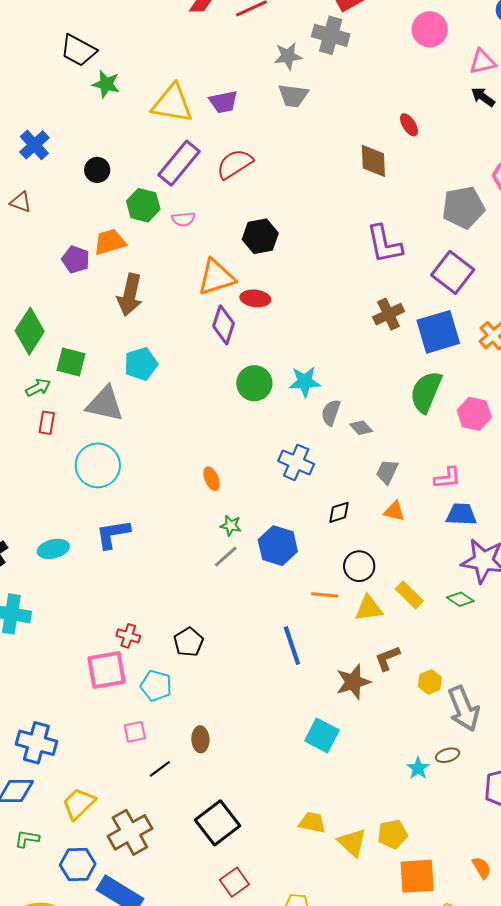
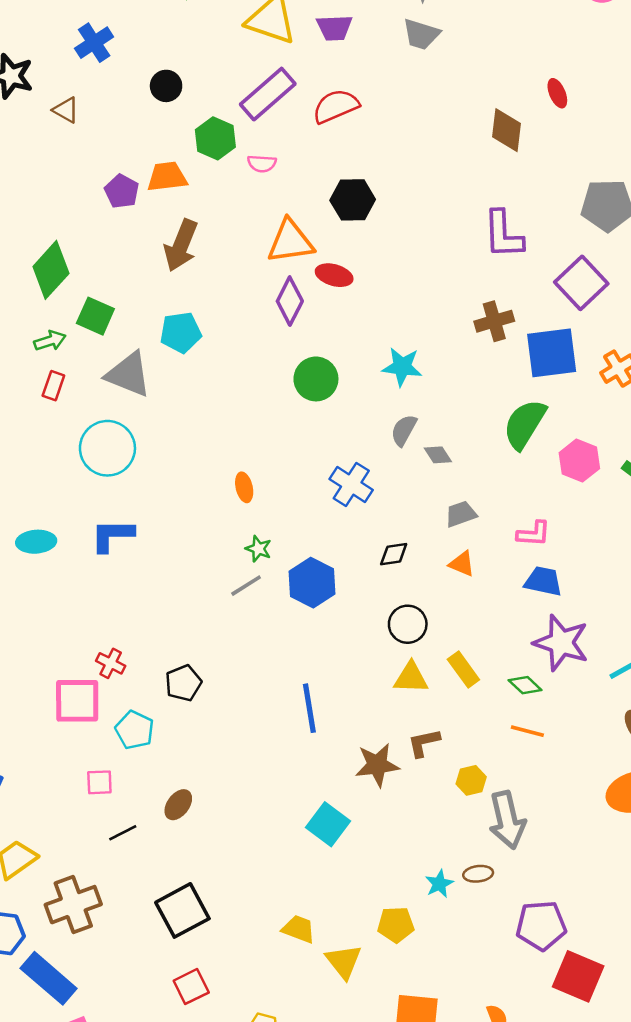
cyan star: (305, 382) -> (402, 367), moved
gray trapezoid: (387, 472) -> (461, 514), turned 36
orange line: (325, 595) -> (527, 731), moved
brown ellipse: (200, 739) -> (178, 805), turned 30
yellow pentagon: (392, 834) -> (396, 925), moved

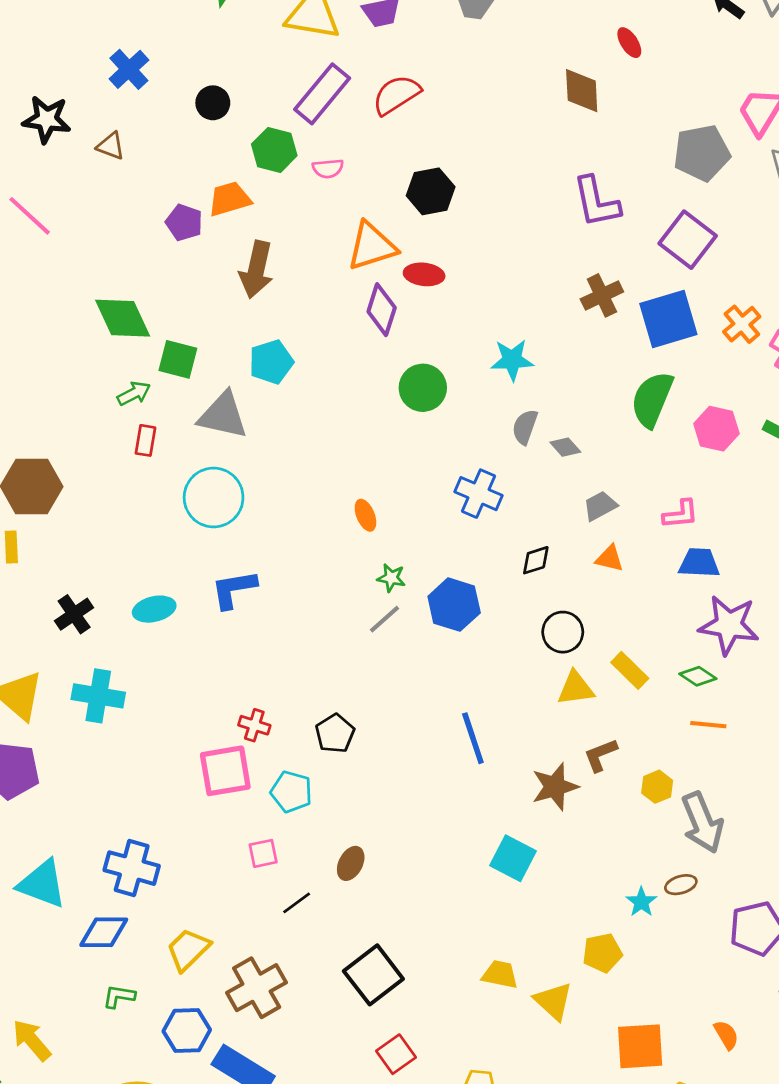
green diamond: (51, 270) -> (123, 318), turned -58

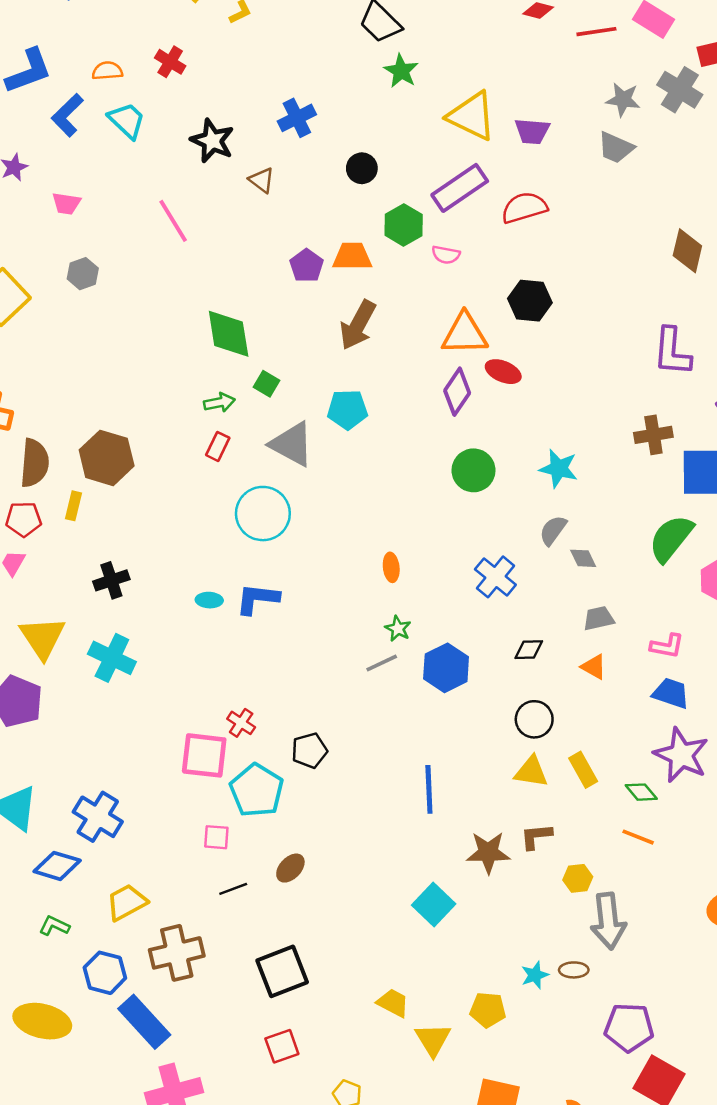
green square: (178, 359) -> (267, 384), size x0.7
cyan ellipse: (154, 609) -> (209, 600), moved, size x0.7
cyan pentagon: (291, 792) -> (257, 790), size x1.4

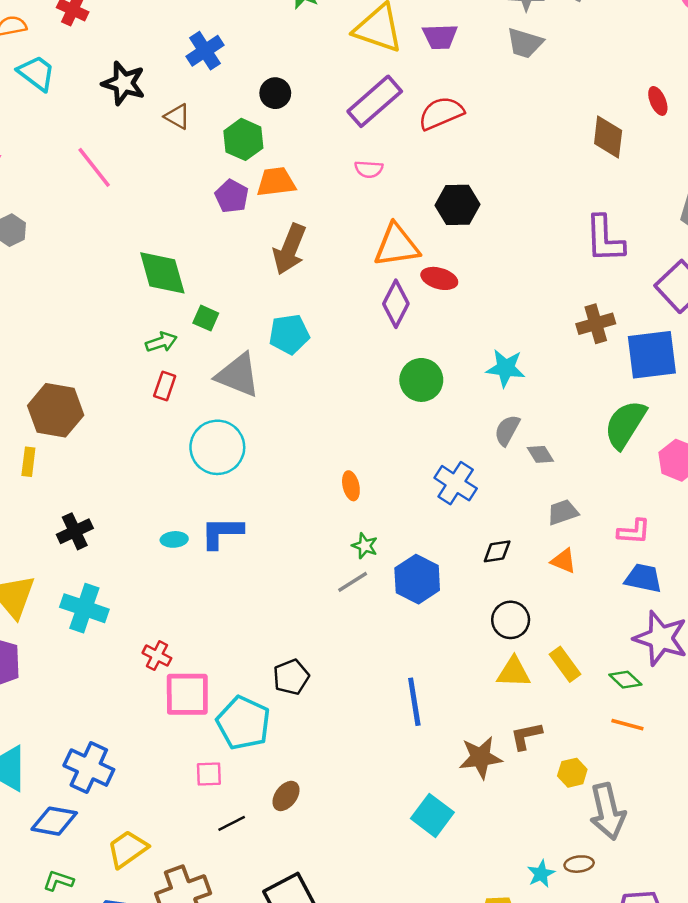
green hexagon: (404, 225) -> (243, 139), moved
red cross: (241, 723) -> (157, 656), moved

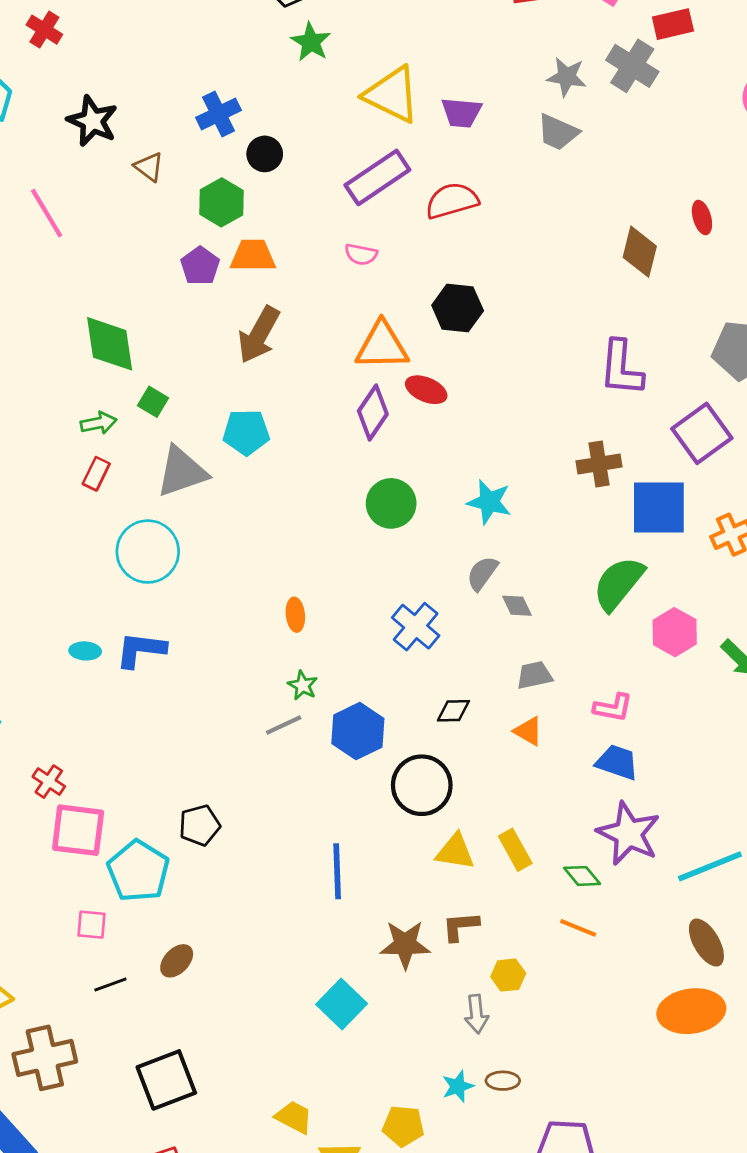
blue cross: (205, 51) -> (218, 114), moved
gray triangle: (238, 375) -> (182, 472), turned -48
black circle: (511, 620) -> (422, 785), moved, size x1.4
gray arrow: (608, 811) -> (476, 1014), moved, size x0.6

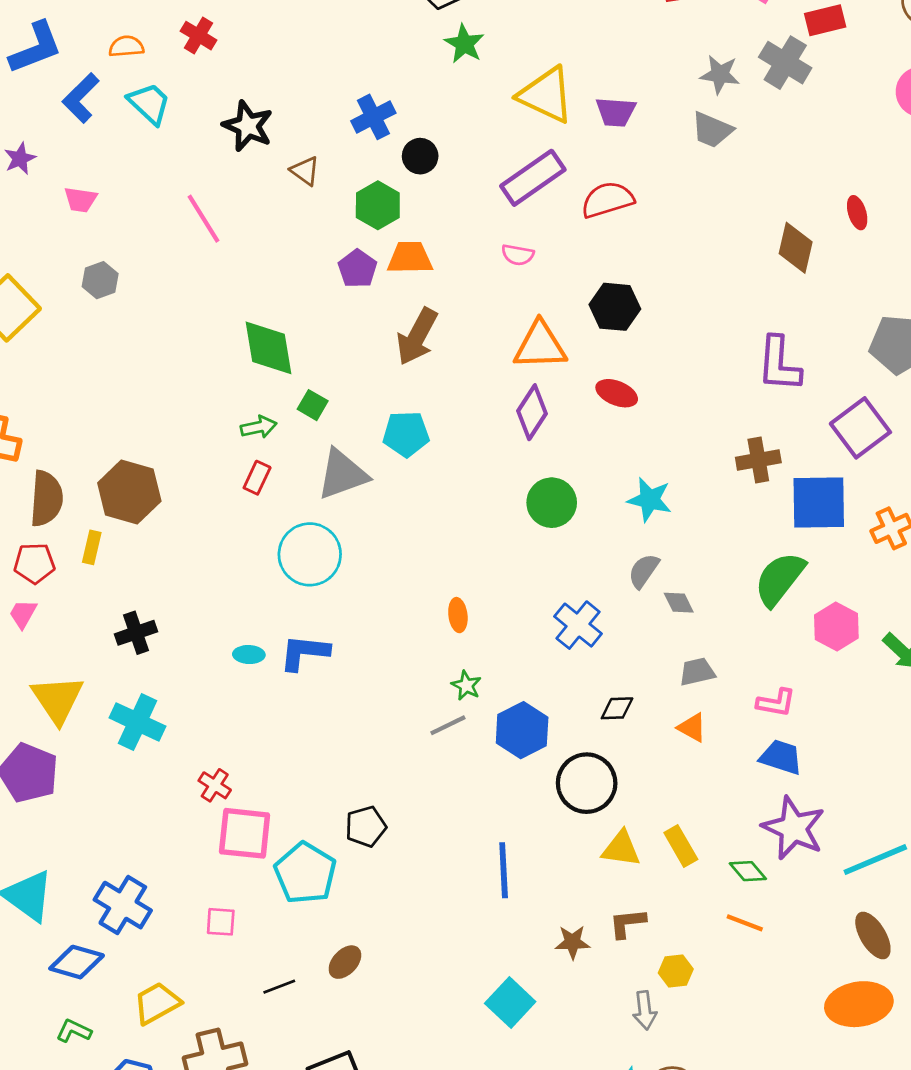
red ellipse: (426, 390) -> (617, 393), moved
pink square: (91, 925) -> (221, 922), moved
brown star: (405, 944) -> (572, 942), size x0.7

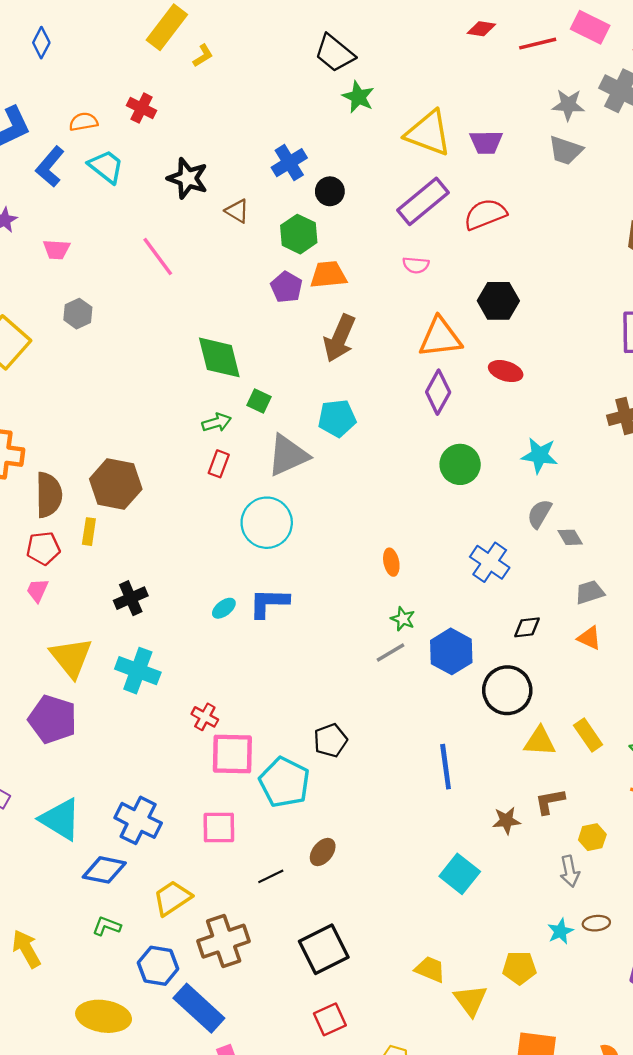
cyan ellipse: (249, 655) -> (224, 608), turned -35
pink square: (221, 922) -> (219, 828), size x1.4

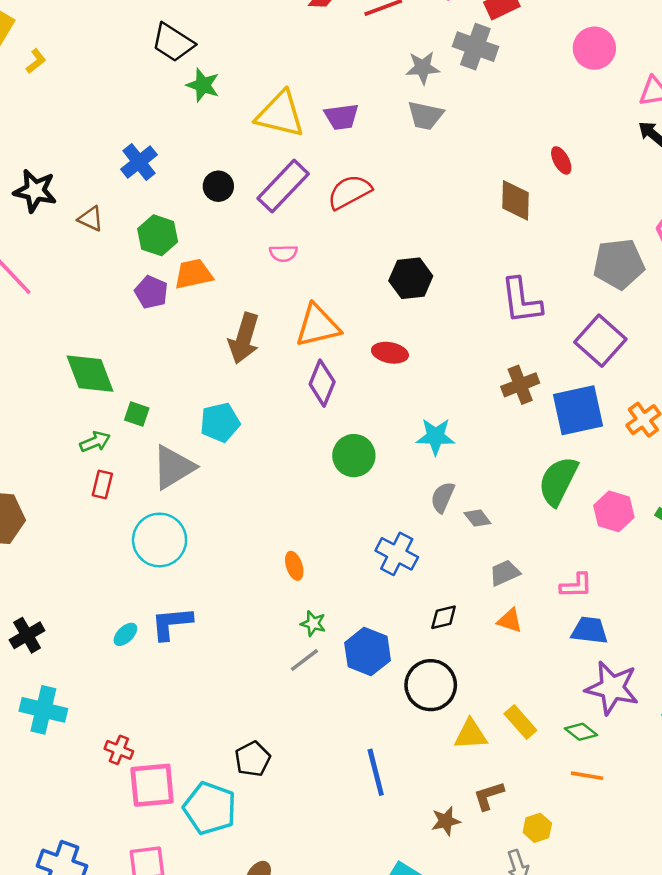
black circle: (330, 191) -> (218, 186), moved
black hexagon: (498, 301) -> (411, 278), moved
brown arrow: (339, 338) -> (244, 338), moved

